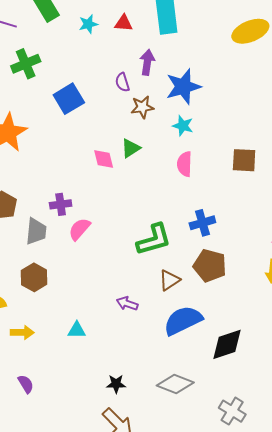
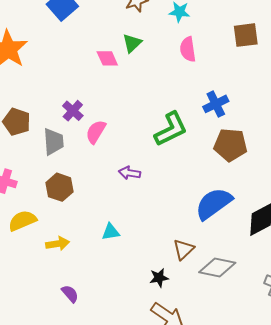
purple cross: (61, 204) -> (73, 111), turned -30
brown triangle: (169, 280) -> (184, 249), moved
purple arrow: (127, 304) -> (130, 173), moved

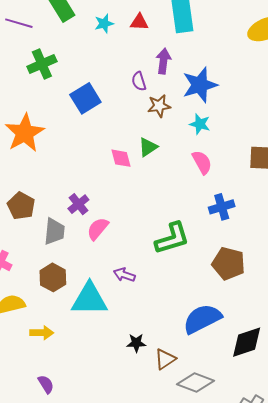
pink semicircle: (188, 49) -> (202, 162), turned 150
blue cross: (216, 104) -> (222, 207), moved
cyan triangle: (111, 232) -> (89, 299), moved, size x2.0
black star: (159, 278) -> (136, 343), moved

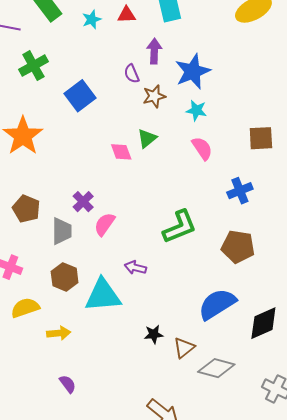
blue cross: (222, 207) -> (240, 191), moved

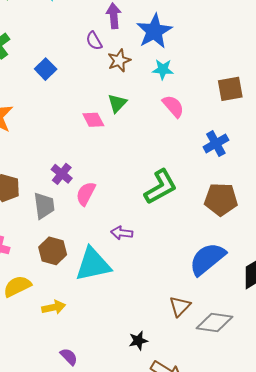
blue square: (80, 96) -> (46, 69), size x0.7
black star: (154, 334) -> (138, 341), moved

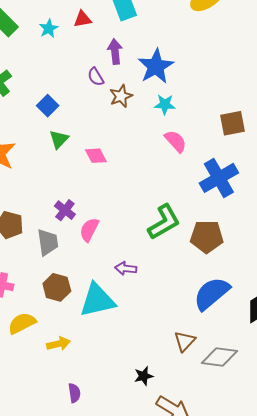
green triangle: (117, 103) -> (59, 139), moved
blue cross: (216, 144) -> (219, 178), size x1.5
brown pentagon: (221, 199) -> (207, 237), moved
purple semicircle: (69, 357) -> (74, 393), turned 36

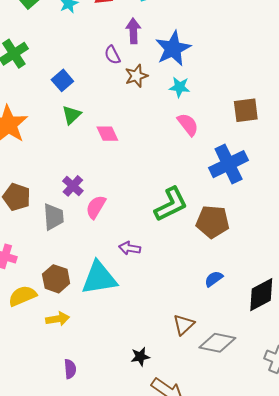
brown hexagon: (57, 287) -> (56, 279), moved
blue semicircle: (212, 293) -> (214, 279), size x0.5

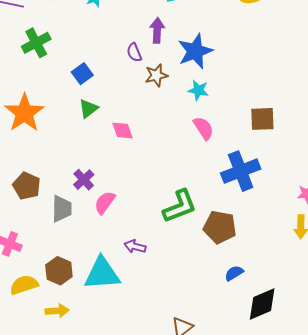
blue semicircle: (214, 279) -> (234, 273), moved

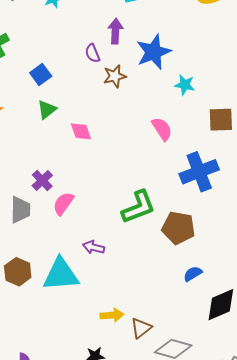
cyan star: (198, 90) -> (185, 85), moved
yellow arrow: (57, 311) -> (112, 315), moved

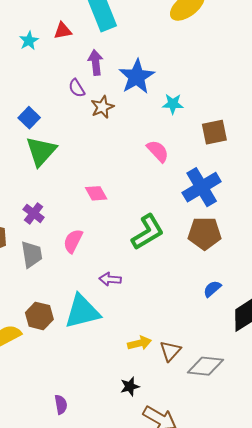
green triangle: (47, 110) -> (41, 151), size x1.6
pink diamond: (81, 131) -> (96, 193), moved
purple cross: (42, 181) -> (34, 213), moved
brown pentagon: (178, 228) -> (205, 233), moved

